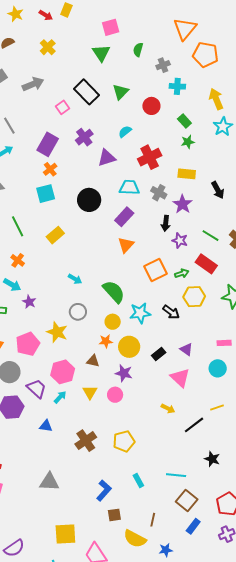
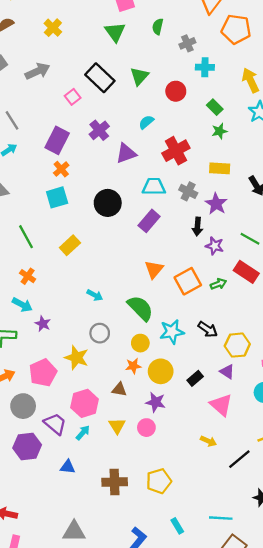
orange triangle: (126, 245) -> (154, 269), moved
yellow hexagon: (194, 297) -> (237, 345), moved
brown cross: (86, 441) -> (115, 482), turned 35

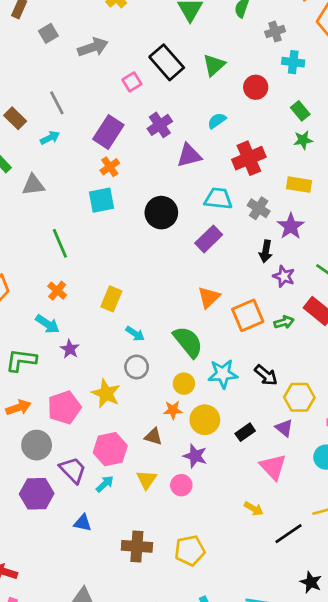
yellow rectangle: (70, 245) -> (111, 299), moved, turned -30
cyan arrow: (95, 295) -> (135, 334), moved

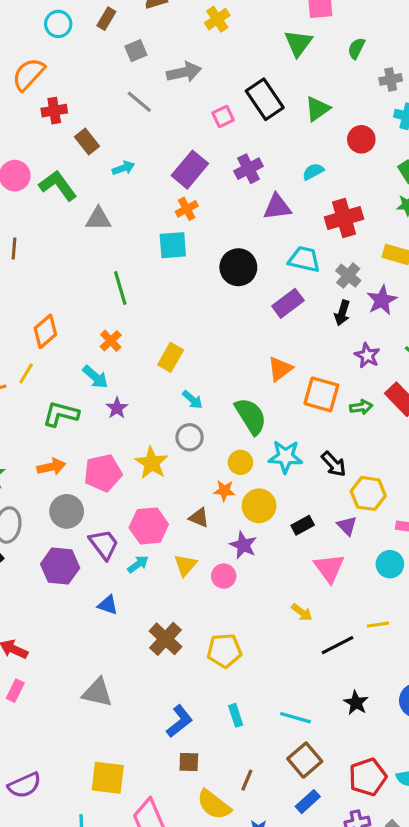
gray line: (57, 103) -> (139, 102), moved, turned -30
black arrow: (266, 251) -> (342, 313), moved
orange square: (248, 315) -> (321, 394), turned 32
brown cross: (137, 546) -> (166, 639), turned 32

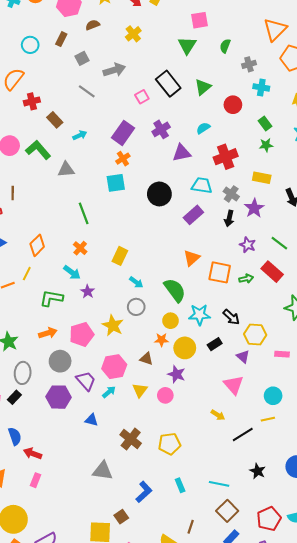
black rectangle: (303, 525) -> (215, 344), moved
cyan circle: (390, 564) -> (273, 396), moved
gray triangle: (97, 692) -> (103, 471), moved
brown square: (189, 762) -> (121, 517), moved, turned -32

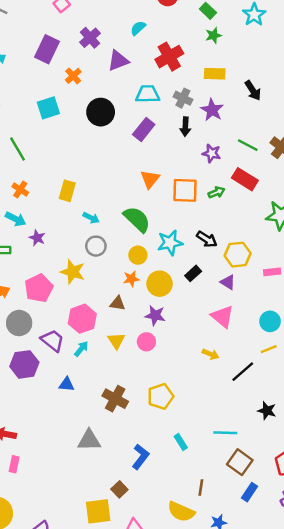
orange cross: (123, 159) -> (73, 76), moved

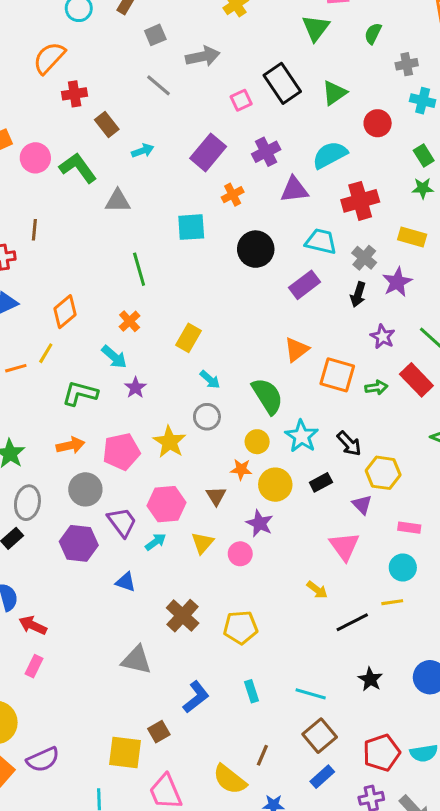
cyan semicircle: (138, 28) -> (330, 155), size x1.6
cyan star: (170, 243) -> (302, 436), turned 30
pink rectangle: (272, 272) -> (409, 528), moved
brown triangle: (118, 303) -> (216, 496), turned 35

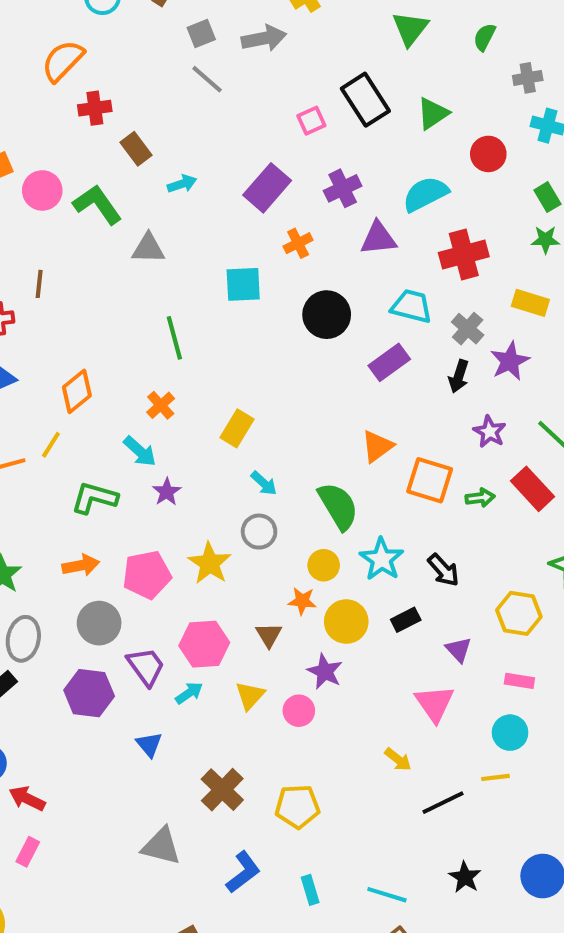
gray arrow: (203, 56) -> (264, 38), moved
gray line: (158, 85) -> (207, 79), moved
yellow hexagon: (383, 473) -> (519, 613), moved
blue triangle: (126, 582) -> (149, 744), turned 30
blue L-shape: (196, 697) -> (243, 872), moved

